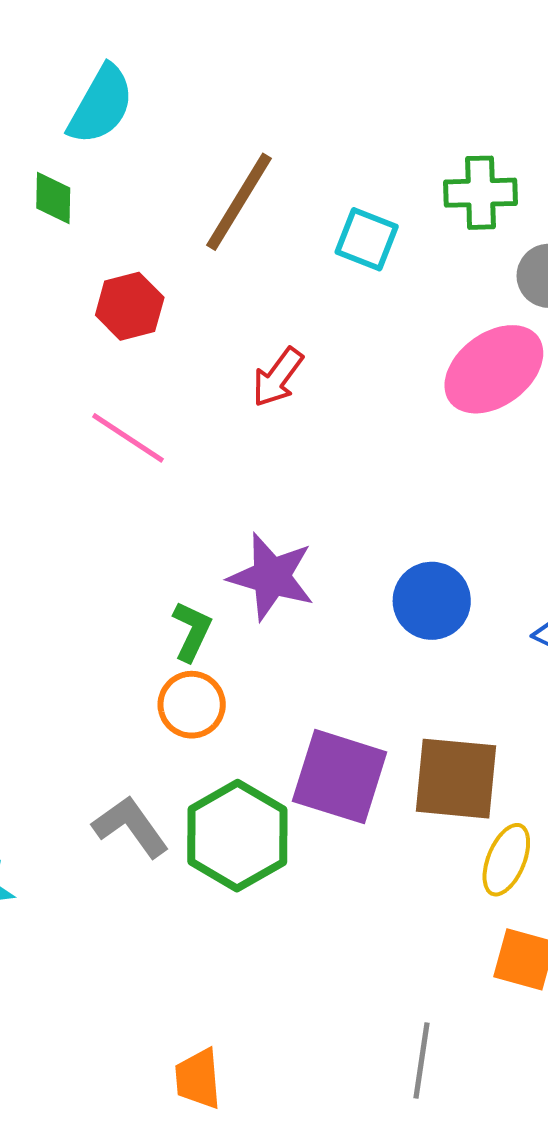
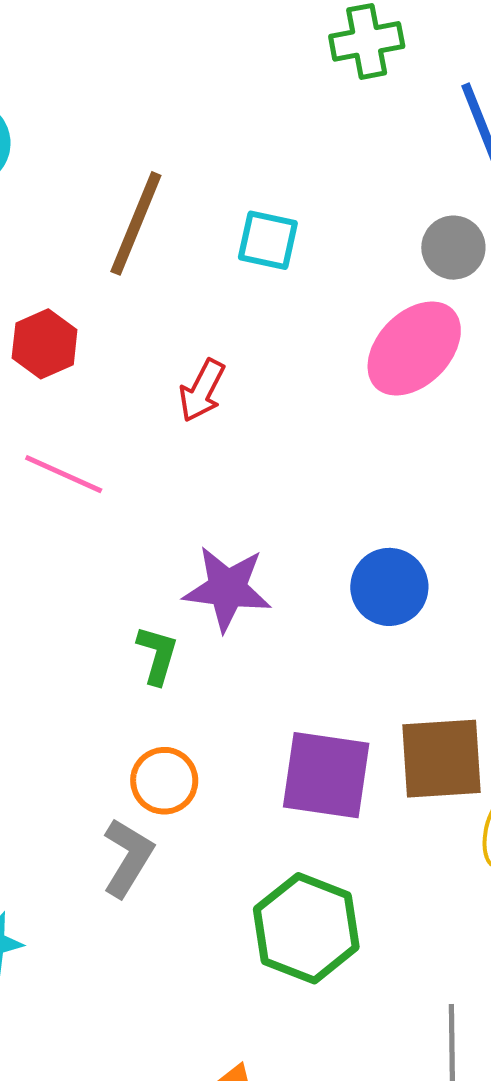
green cross: (481, 193) -> (367, 41), moved
orange circle: (192, 705) -> (164, 781), moved
gray L-shape: (131, 827) -> (128, 858), turned 76
green hexagon: (237, 836) -> (306, 928), moved

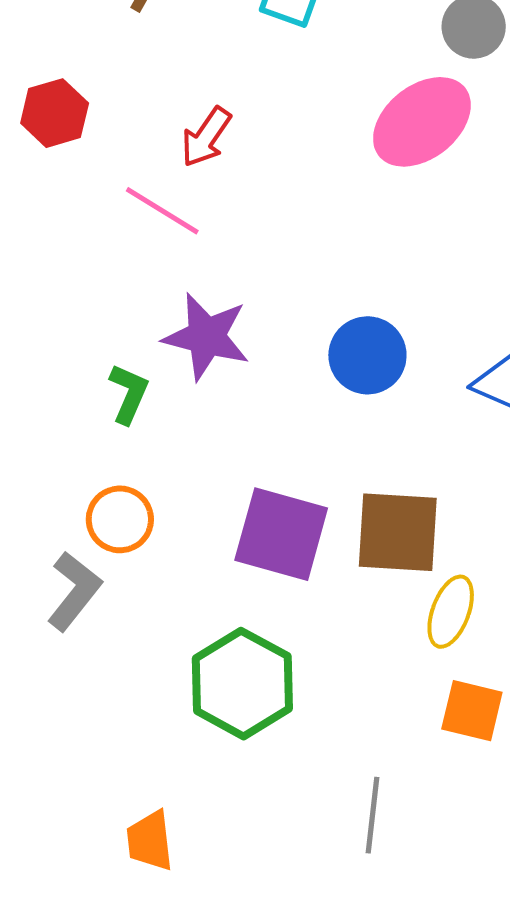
red hexagon: (45, 344) -> (55, 113), moved
pink line: (64, 474) -> (162, 211), moved

